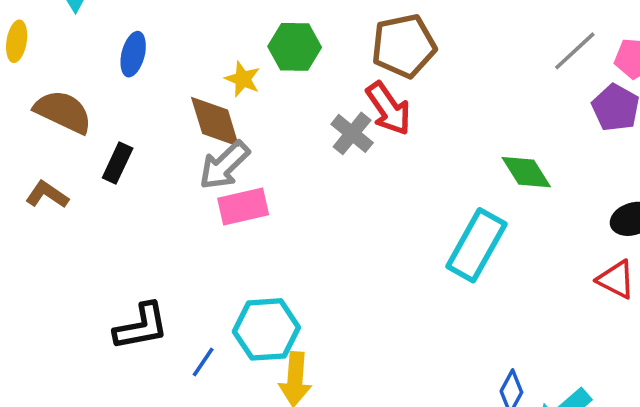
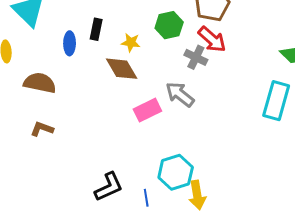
green hexagon: (295, 47) -> (169, 25), moved
black rectangle: (118, 163) -> (96, 29), moved
gray arrow: (224, 165) -> (180, 94), moved, turned 96
blue line: (203, 362) -> (146, 198), turned -30

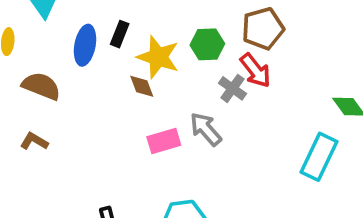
yellow star: (131, 42) -> (158, 57), size x1.8
blue ellipse: (70, 43) -> (85, 45), size x1.4
brown diamond: (122, 69) -> (142, 86), size x0.7

